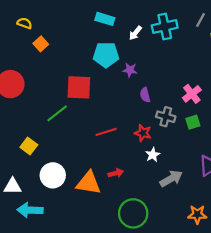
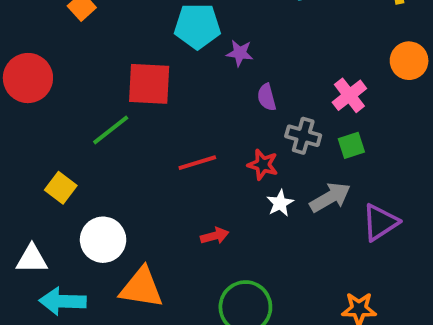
gray arrow: (171, 179) -> (330, 197), moved
orange triangle: (89, 183) -> (142, 288), moved

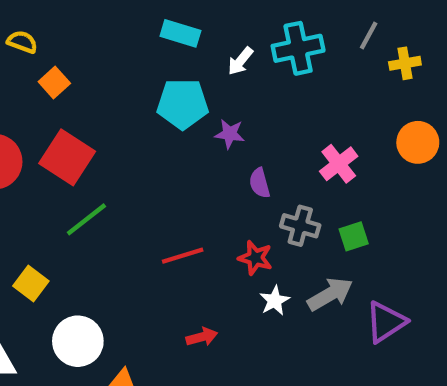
red square: (149, 84) -> (67, 157), moved, turned 30
pink cross: (349, 95) -> (339, 164), moved

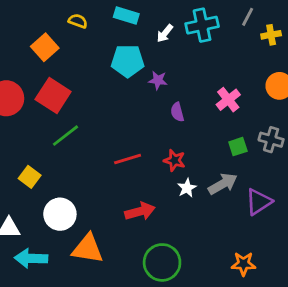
yellow semicircle: (22, 42) -> (78, 21), moved
orange square: (54, 83) -> (45, 47), size x1.4
gray cross: (300, 226) -> (271, 140), moved
red arrow: (202, 337) -> (140, 211), size x1.5

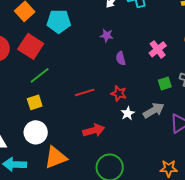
cyan pentagon: (128, 61) -> (59, 21), moved
yellow square: (30, 177) -> (35, 102), moved, turned 35
orange triangle: (88, 249) -> (56, 157), turned -30

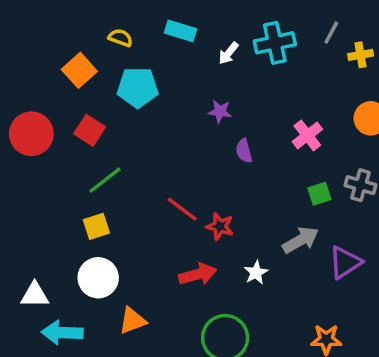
red square: (31, 46) -> (90, 130), size x0.7
red line: (85, 92) -> (182, 209), turned 54
red star: (119, 93) -> (220, 226), moved
white star: (128, 113) -> (256, 273), moved
orange triangle: (56, 157) -> (132, 321), size x0.7

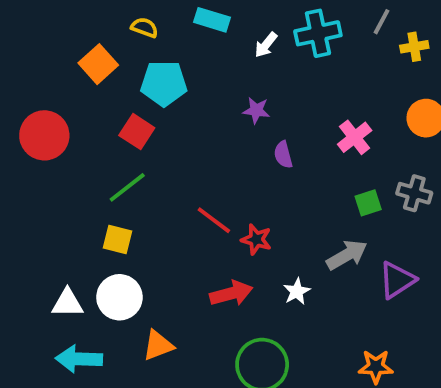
red square: (90, 130) -> (137, 132), moved
yellow square: (96, 226) -> (118, 239), turned 32
white triangle: (35, 295) -> (67, 303), moved

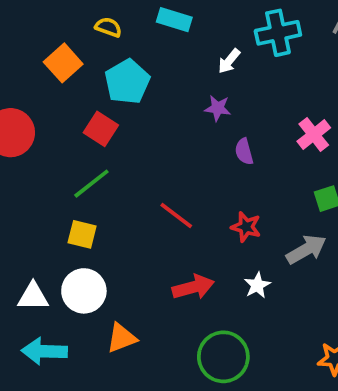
white arrow: (266, 45) -> (229, 61), moved
cyan pentagon: (164, 83) -> (127, 82), turned -30
red star: (256, 239) -> (246, 227), moved

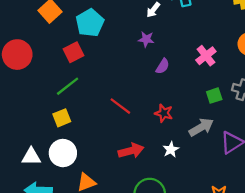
red square: (101, 129) -> (73, 52), turned 30
purple semicircle: (244, 151) -> (163, 66), turned -133
yellow square: (82, 234) -> (62, 118), turned -36

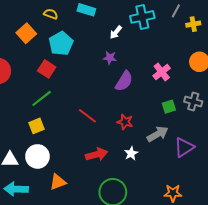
red square: (73, 52) -> (47, 69), turned -30
purple semicircle: (163, 66) -> (124, 81), size x1.5

